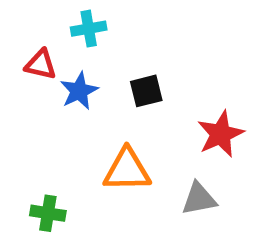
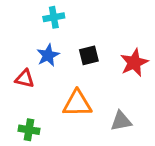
red triangle: (41, 65) -> (25, 79), moved
red star: (221, 134) -> (134, 63), moved

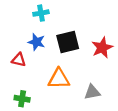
blue star: (48, 55) -> (37, 42), turned -30
black square: (89, 55) -> (68, 42), size x1.5

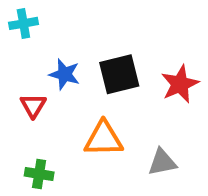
cyan cross: (41, 13) -> (23, 23), moved
red triangle: (19, 60) -> (33, 106), turned 48

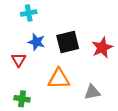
cyan cross: (23, 23) -> (29, 13), moved

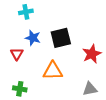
red star: (102, 48) -> (92, 54), moved
gray triangle: (92, 92) -> (90, 89), moved

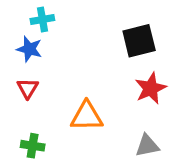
blue star: (33, 38) -> (29, 49), moved
black square: (61, 38) -> (139, 41), moved

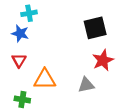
orange triangle: (87, 116) -> (45, 79), moved
gray triangle: (147, 146) -> (86, 85), moved

